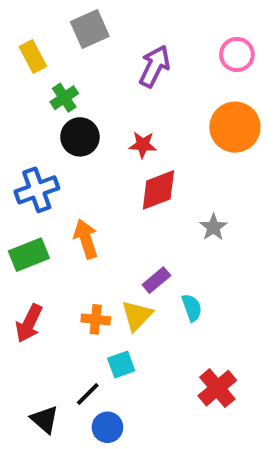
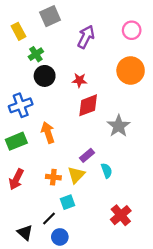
gray star: (213, 227) -> (119, 126), size x1.5

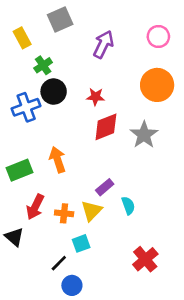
blue cross: (21, 105) -> (26, 107), moved
gray star: (119, 126) -> (144, 135), moved
red arrow: (16, 179) -> (35, 207), moved
black triangle: (25, 233) -> (14, 237), moved

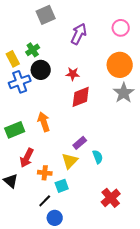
yellow rectangle: (22, 38) -> (13, 59), moved
gray star: (144, 135) -> (124, 93), moved
orange cross: (64, 213) -> (45, 173), moved

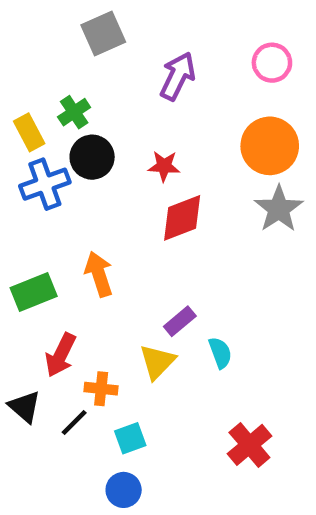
cyan square: (62, 186) -> (130, 438), moved
black line: (45, 201) -> (74, 422), moved

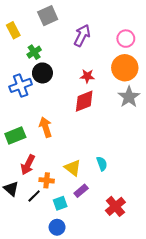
pink circle: (272, 63) -> (126, 39), moved
yellow rectangle: (29, 132) -> (13, 30), moved
red star: (164, 166) -> (87, 76), moved
purple rectangle: (180, 321) -> (81, 191), moved
yellow triangle: (157, 362) -> (73, 168), turned -36

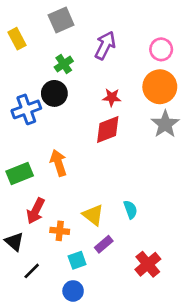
green cross: (34, 52) -> (64, 64), moved
black line: (34, 196) -> (32, 271), moved

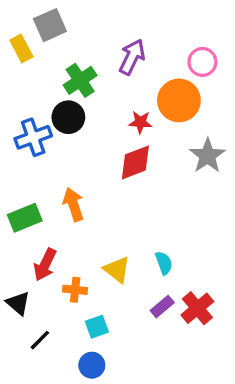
gray square: (61, 20) -> (50, 25), moved
green cross: (64, 64) -> (80, 80), size x1.4
orange circle: (160, 87) -> (179, 100), moved
purple rectangle: (104, 244) -> (162, 307), moved
red cross: (148, 264) -> (197, 308), moved

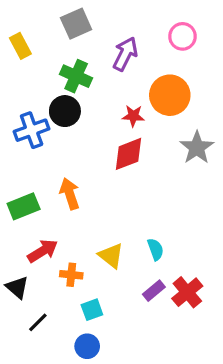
gray square: (50, 25) -> (76, 24), moved
pink circle: (202, 62) -> (182, 36), moved
green cross: (80, 80) -> (76, 76), turned -32
red arrow: (45, 265) -> (43, 251), turned -148

